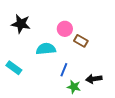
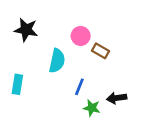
cyan semicircle: (46, 49) -> (57, 61), turned 108
cyan rectangle: (14, 68) -> (17, 84), turned 63

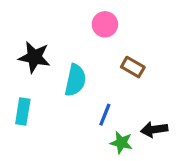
black star: (26, 30) -> (34, 57), moved
pink circle: (81, 36) -> (105, 24), moved

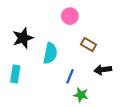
black star: (34, 57) -> (23, 38), turned -30
black arrow: (154, 129) -> (103, 70), moved

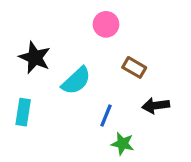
black star: (23, 38) -> (35, 57), turned -30
cyan semicircle: (50, 53) -> (76, 81), turned 35

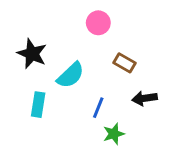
cyan rectangle: (23, 112) -> (38, 105), moved
green star: (123, 144) -> (114, 134), turned -30

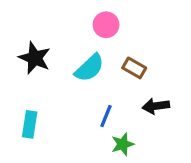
cyan semicircle: (71, 75) -> (89, 68), moved
cyan rectangle: (38, 105) -> (30, 124), moved

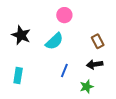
brown rectangle: (134, 68) -> (98, 41), moved, turned 32
green star: (123, 144) -> (87, 87), moved

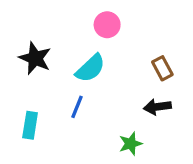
blue line: (64, 70) -> (77, 107), moved
green star: (87, 87) -> (131, 144), moved

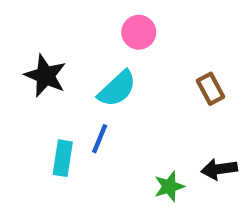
black arrow: (157, 107) -> (219, 169), moved
cyan rectangle: (30, 125) -> (63, 158), moved

